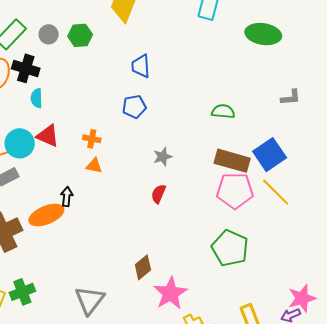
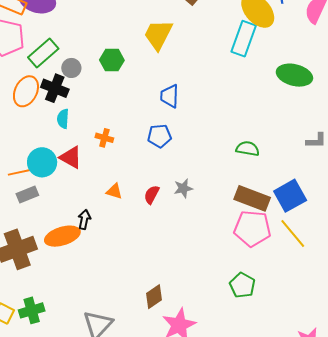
gray circle: (49, 34) -> (71, 68), moved
orange cross: (92, 139) -> (104, 138), moved
red semicircle: (158, 194) -> (152, 195), moved
green pentagon: (230, 248) -> (242, 285), size x0.7

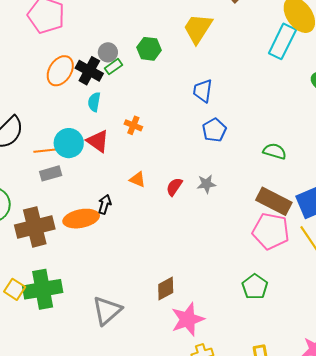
green rectangle: (43, 53) -> (113, 67), moved, size x0.6
blue pentagon: (159, 136) -> (214, 130), moved, turned -30
green cross: (32, 310) -> (43, 289), size x1.5

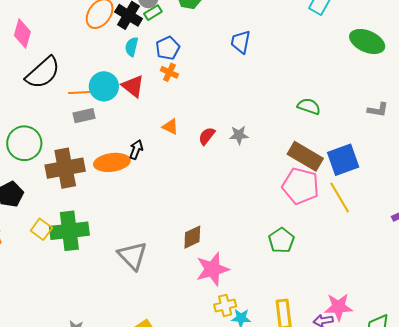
blue pentagon: (214, 130) -> (168, 48), moved
gray triangle: (107, 310) -> (132, 256), turned -36

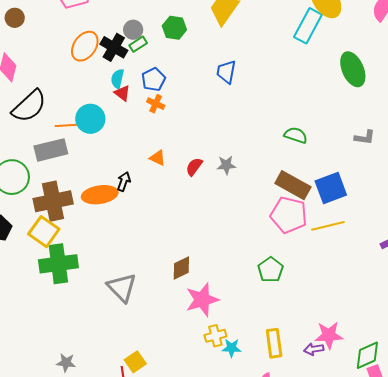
green ellipse: (367, 41) -> (353, 69), turned 44
red triangle: (133, 86) -> (122, 93), moved, size x0.7
gray rectangle: (84, 116) -> (51, 150), moved, size x1.5
yellow line: (340, 198) -> (328, 226), turned -72
yellow square: (41, 229) -> (44, 232), moved, size x1.4

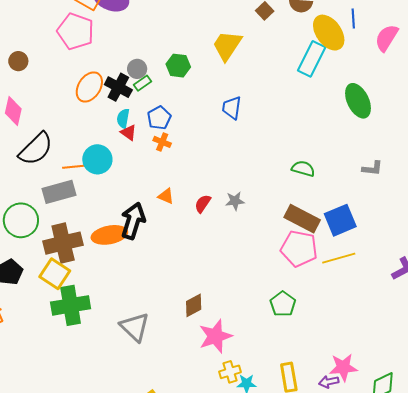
black arrow: (124, 181) -> (133, 221), size x1.8

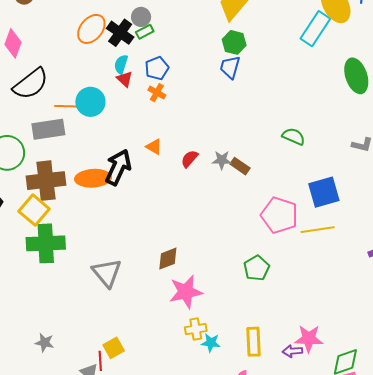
green hexagon: (178, 66) -> (234, 42), moved
brown rectangle: (302, 219) -> (240, 166), moved, size x0.6

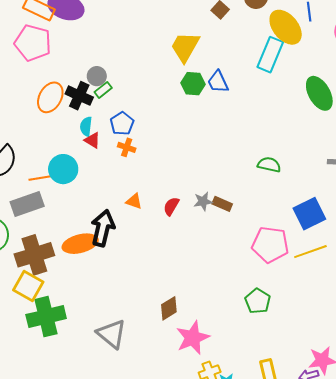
blue trapezoid: (230, 67) -> (218, 82), moved, turned -30

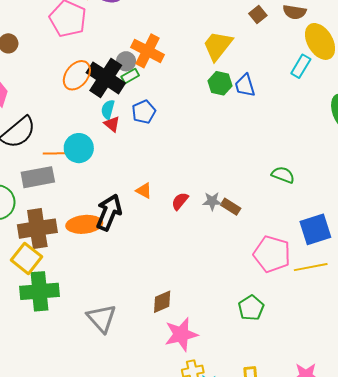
cyan rectangle: (270, 55) -> (301, 66), size x0.7
black cross: (79, 96) -> (106, 78), size x1.4
orange cross: (127, 147) -> (147, 51), moved, size x1.8

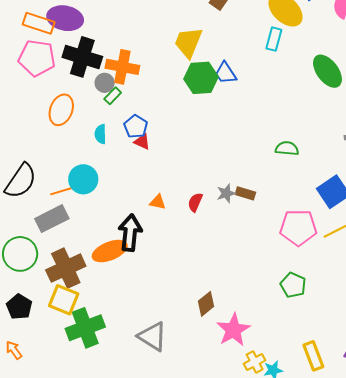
black cross: (106, 78) -> (82, 57), moved
green hexagon: (220, 83) -> (201, 78), size x1.4
red triangle: (112, 124) -> (142, 142), moved

